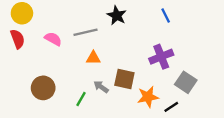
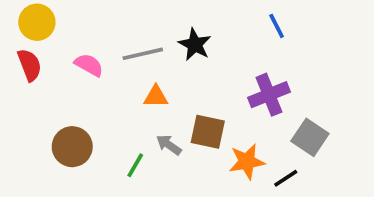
black star: (117, 15) -> (195, 45), moved

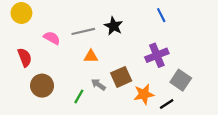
red semicircle: (29, 65) -> (25, 57), moved
brown square: (208, 132) -> (121, 77), turned -36

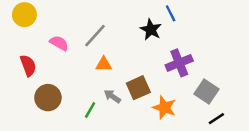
blue line: (161, 15) -> (171, 13), moved
black star: (114, 26) -> (151, 29), moved
gray line: (83, 31) -> (95, 36), turned -35
orange star: (144, 94) -> (164, 108), turned 30
black line: (167, 104) -> (216, 119), moved

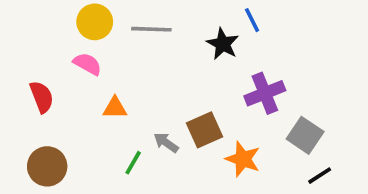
yellow circle: (24, 15) -> (95, 22), moved
gray line: (95, 36) -> (151, 29), moved, turned 50
orange triangle: (104, 64) -> (115, 108), moved
brown circle: (48, 98) -> (47, 166), moved

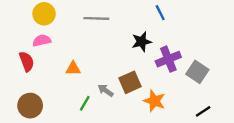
yellow circle: (95, 22) -> (44, 14), moved
black star: (223, 44) -> (142, 42), moved, turned 30
pink semicircle: (87, 64) -> (42, 41), moved, turned -42
gray square: (305, 135) -> (197, 72), moved

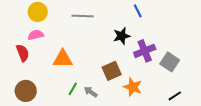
orange triangle: (73, 68) -> (63, 59), size x1.5
gray arrow: (106, 90) -> (91, 92), moved

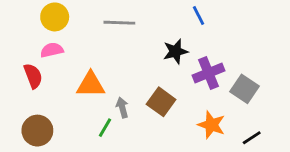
brown square: (112, 71) -> (161, 102), turned -30
orange star: (133, 87) -> (211, 125), moved
gray arrow: (91, 92) -> (122, 108), moved, turned 40

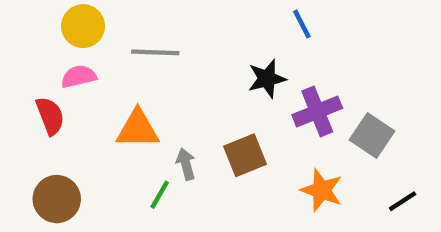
gray line: (119, 23) -> (155, 52), moved
brown square: (161, 102) -> (245, 155), turned 32
black line: (252, 138) -> (403, 201), moved

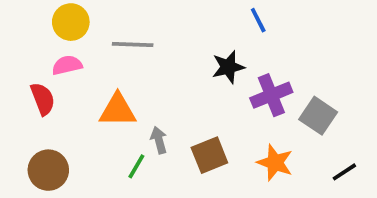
brown square: (245, 155) -> (209, 155), moved

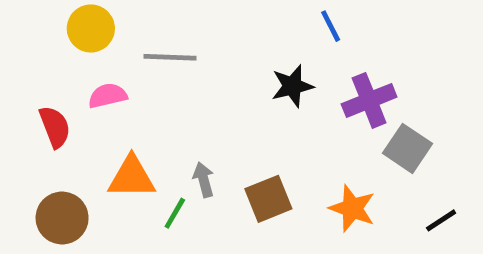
pink semicircle: (67, 65) -> (108, 96), moved
purple cross: (271, 95) -> (369, 100), moved
orange triangle: (118, 110) -> (132, 177), moved

